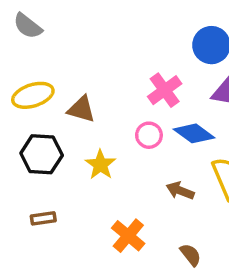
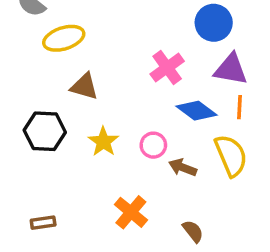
yellow ellipse: (33, 95) -> (64, 38), moved
pink circle: (149, 135) -> (153, 145), moved
brown rectangle: (43, 218) -> (43, 223), moved

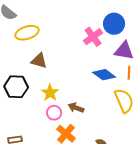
pink cross: (167, 68) -> (93, 37), moved
pink circle: (153, 145) -> (54, 113), moved
brown arrow: (183, 167) -> (76, 108), moved

